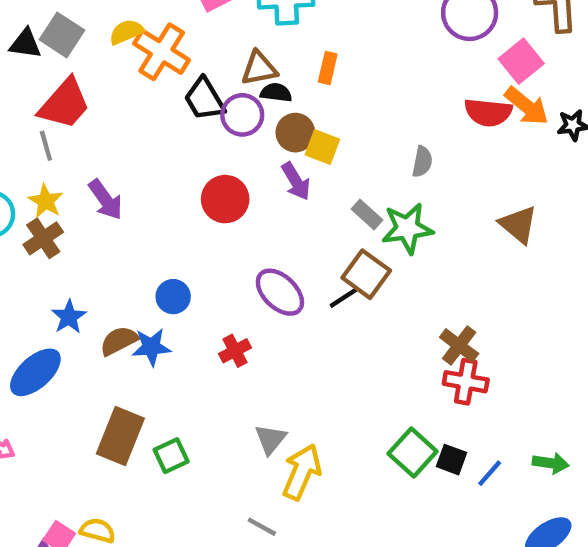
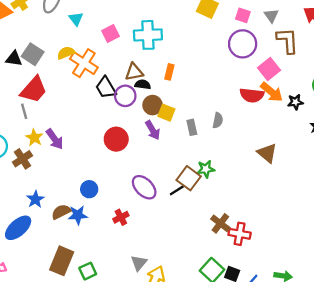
yellow star: (46, 201) -> (34, 138), moved
gray rectangle: (367, 215) -> (192, 127), moved, turned 35
green star: (407, 228) -> (206, 169), moved, size x0.7
brown cross: (459, 345) -> (220, 223), moved

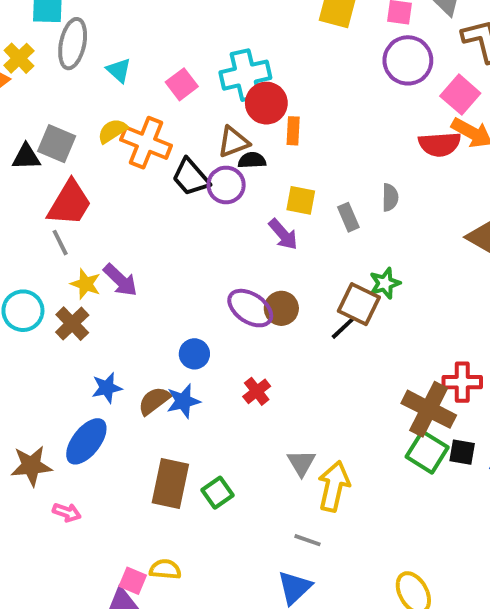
brown circle: (153, 105) -> (281, 308), moved
red circle: (116, 139) -> (266, 103), moved
purple ellipse: (144, 187) -> (250, 308), moved
blue star: (35, 199) -> (107, 388), turned 30
brown cross: (220, 223) -> (429, 409), moved, size x1.5

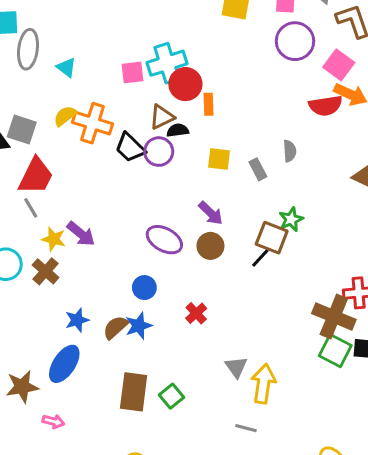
pink square: (182, 84) -> (132, 73), moved, turned 35
purple arrow: (283, 234) -> (211, 213), moved
purple ellipse: (250, 308) -> (164, 240), moved

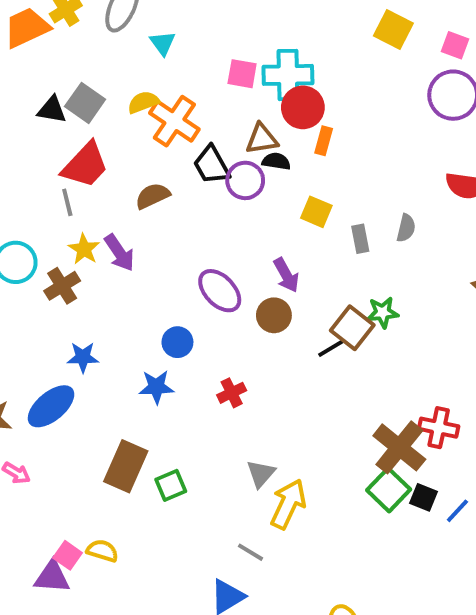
brown semicircle: (115, 327) -> (153, 196), moved

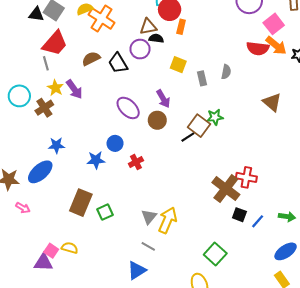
black trapezoid: (212, 165) -> (118, 63), moved
blue circle: (177, 342) -> (115, 143), moved
gray triangle: (261, 474) -> (149, 217), moved
green square: (389, 490) -> (215, 254), moved

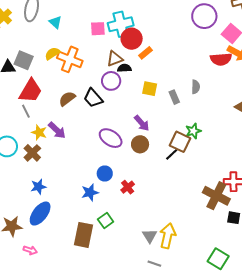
orange rectangle: (181, 27) -> (145, 53), turned 48
blue star: (56, 145) -> (38, 187), moved
green square: (105, 212) -> (106, 221), moved

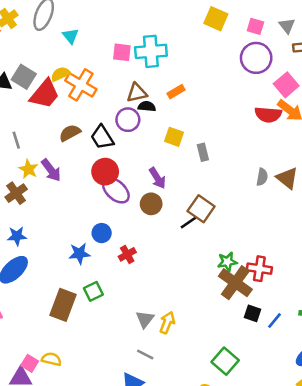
red circle: (132, 39) -> (105, 172), moved
gray semicircle: (196, 87) -> (262, 177), moved
red trapezoid: (31, 91) -> (45, 94), moved
green star: (193, 131) -> (227, 262), moved
yellow arrow: (168, 236) -> (167, 323), size x0.7

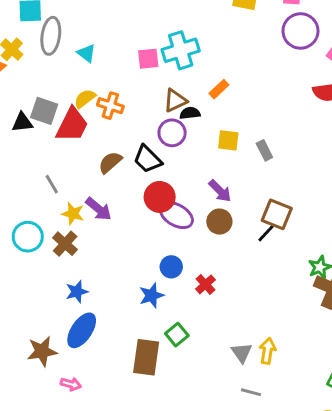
orange cross: (81, 85) -> (110, 106), size x0.7

